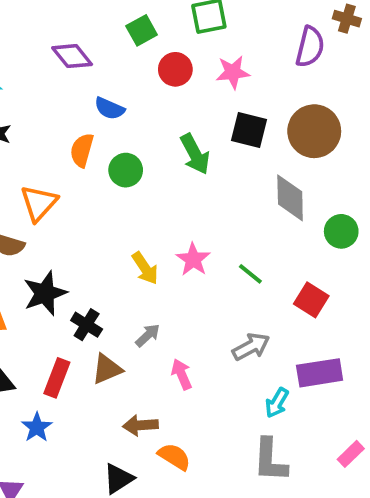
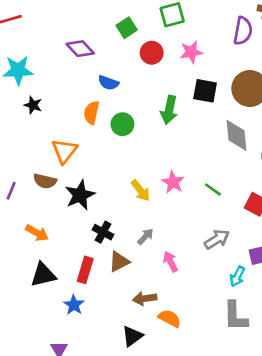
green arrow: (195, 154) -> (169, 110), turned 44
black star: (45, 293) -> (80, 195), moved

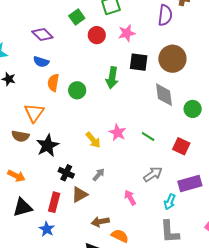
blue semicircle: (108, 83) -> (41, 62), moved
pink arrow: (171, 262) -> (130, 198), moved

